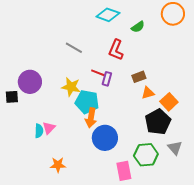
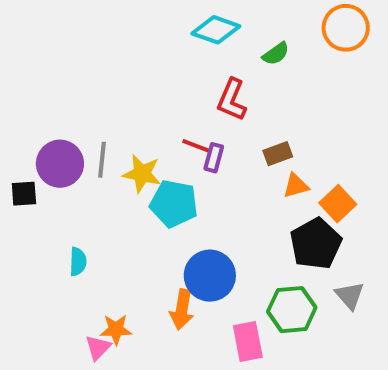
gray line: (74, 48) -> (102, 160), moved, turned 66
orange arrow: (91, 118) -> (182, 310), moved
pink triangle: (49, 128) -> (98, 348), moved

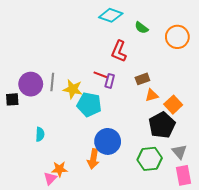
orange circle: (346, 28) -> (177, 37), moved
green semicircle: (276, 54) -> (141, 28), turned 72
pink rectangle: (248, 342) -> (183, 175), moved

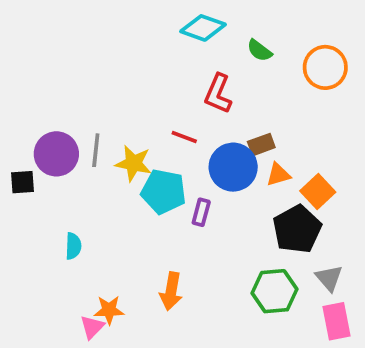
purple rectangle: (110, 81) -> (201, 212), moved
blue circle: (108, 141) -> (233, 167), moved

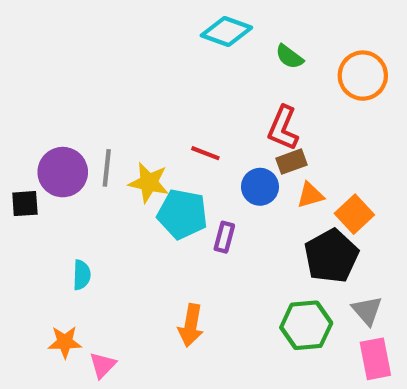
red L-shape: (218, 94) -> (283, 128), moved
blue circle: (233, 167) -> (260, 187), size x0.7
orange star: (109, 310) -> (65, 342), moved

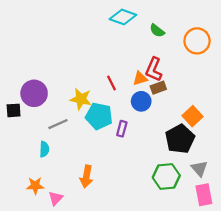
red line: (205, 153) -> (112, 83), turned 42
gray line: (107, 168) -> (58, 124), moved, turned 60
orange triangle: (310, 195) -> (140, 79), moved
orange arrow: (191, 325) -> (86, 177), moved

